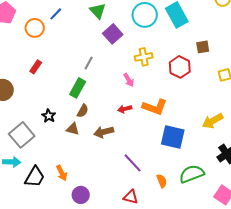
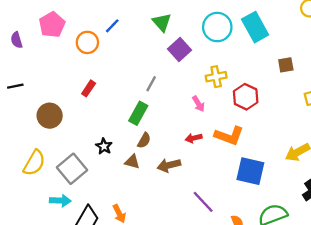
red hexagon: (180, 67) -> (246, 97), moved

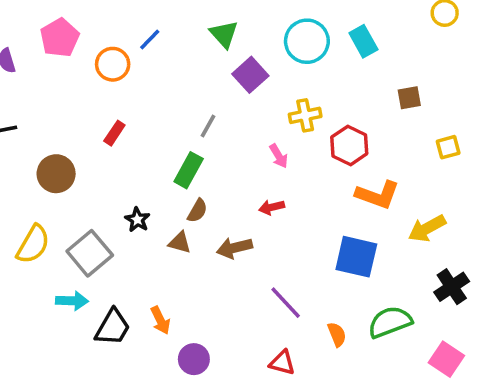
cyan rectangle: (255, 27) -> (363, 41), size x0.7
orange L-shape: (229, 136) -> (378, 195), moved

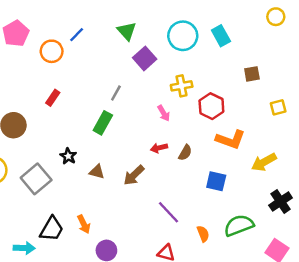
brown semicircle: (197, 211) -> (185, 153), moved
brown arrow: (234, 248) -> (134, 175), turned -30
blue square: (356, 257) -> (216, 181), size x0.7
cyan arrow: (72, 301) -> (24, 248), moved

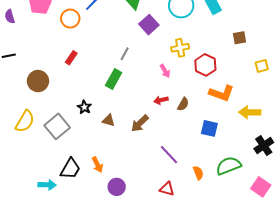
yellow arrow: (264, 162) -> (250, 112), turned 30

